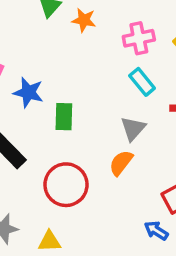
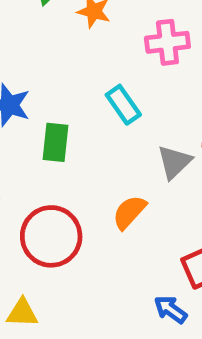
cyan rectangle: (142, 82) -> (123, 105), moved
gray triangle: (133, 129) -> (174, 162), moved

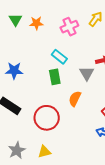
green rectangle: (56, 142) -> (55, 77), moved

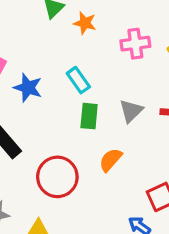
cyan rectangle: (59, 57) -> (78, 80), moved
gray triangle: (87, 73) -> (131, 111), moved

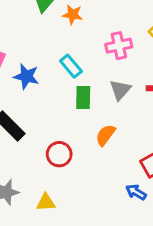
pink cross: (135, 44) -> (119, 46), moved
red circle: (57, 177) -> (59, 154), size x0.7

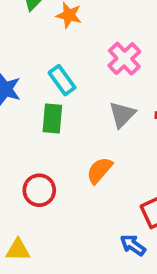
pink cross: (119, 46) -> (124, 59), turned -35
green rectangle: (83, 97) -> (52, 118), moved

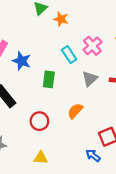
cyan rectangle: (62, 80) -> (69, 55), moved
yellow triangle: (18, 250) -> (41, 158), moved

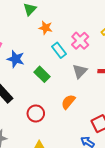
orange star: (61, 19) -> (46, 28), moved
green rectangle: (49, 79) -> (42, 74), turned -49

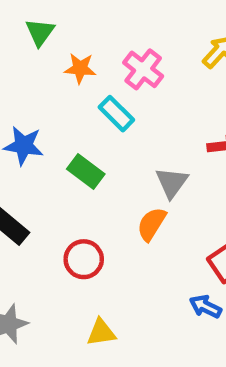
pink cross: (80, 41) -> (143, 69), moved
gray triangle: (80, 71) -> (172, 183), moved

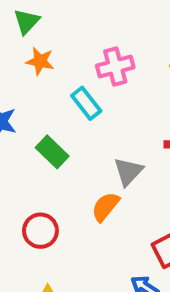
orange star: (80, 68) -> (40, 61), moved
pink cross: (143, 69) -> (115, 66), turned 30

